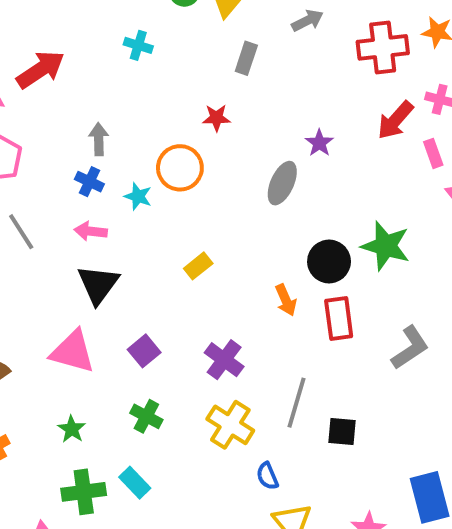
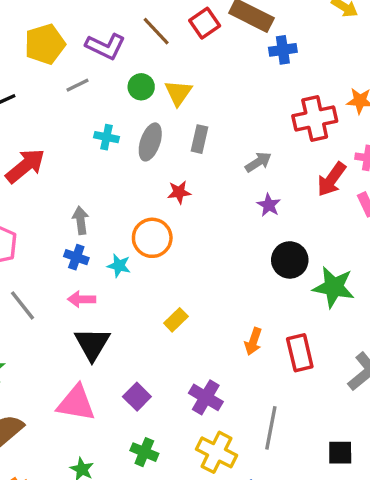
gray arrow: (307, 21) -> (258, 162), moved
gray ellipse: (282, 183) -> (150, 142), moved
black circle: (329, 261) -> (290, 260), moved
orange arrow: (286, 300) -> (253, 341), turned 48
black square: (342, 431) -> (340, 453), moved

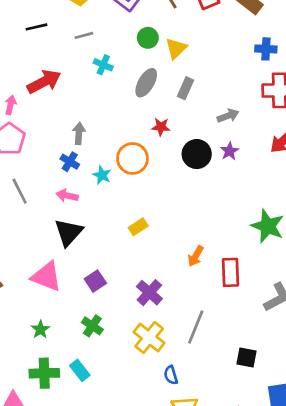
blue cross: (283, 50) -> (266, 49), moved
gray line: (77, 85) -> (84, 35), moved
cyan cross: (106, 137) -> (103, 65), moved
black circle: (290, 260) -> (197, 154), moved

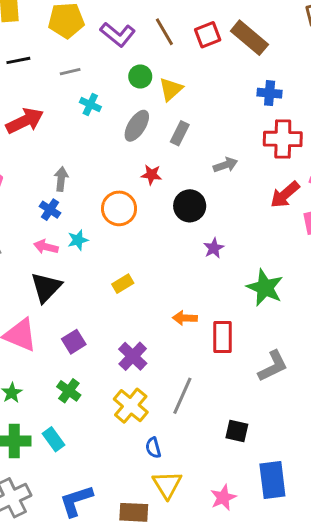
purple star: (229, 151) -> (214, 248), moved
cyan star: (102, 175) -> (78, 240), moved, turned 30
orange arrow: (196, 256) -> (185, 318), turned 60

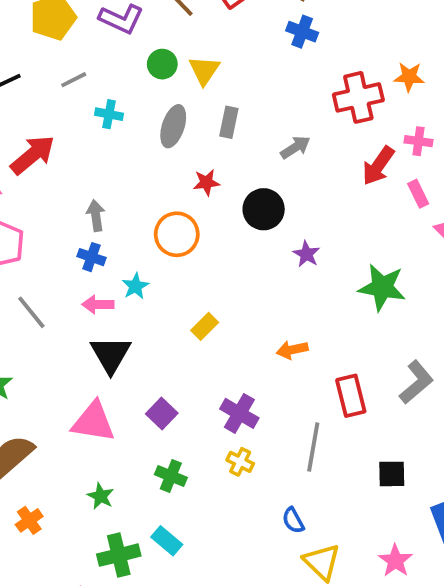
blue cross: (270, 93) -> (302, 32), moved, turned 30
red rectangle: (222, 337) -> (351, 396), moved
yellow cross: (131, 406) -> (240, 462), moved, size x0.6

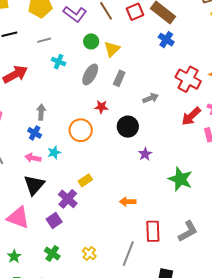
red cross: (358, 97) -> (188, 79), turned 30
purple cross: (239, 413) -> (68, 199), moved

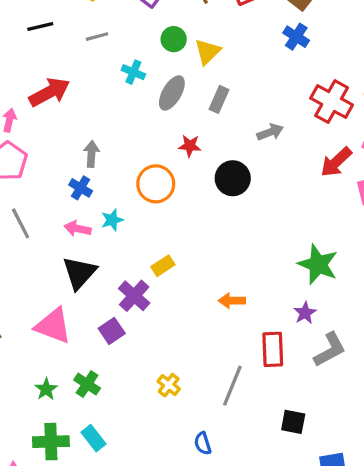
cyan cross: (59, 62) -> (133, 72), moved
purple star: (145, 154) -> (305, 313), moved
green cross: (52, 253) -> (87, 384), moved

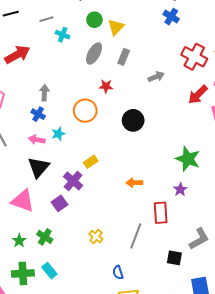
cyan cross: (133, 72) -> (63, 35), moved
black circle: (233, 178) -> (133, 120), moved
gray L-shape: (330, 350) -> (199, 239), moved

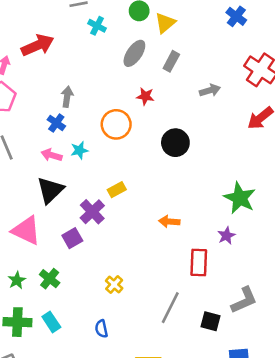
gray line: (136, 236) -> (170, 308), moved
blue semicircle: (118, 273) -> (101, 329), moved

